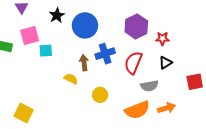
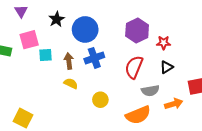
blue cross: (105, 54) -> (94, 58), moved
brown arrow: (84, 63) -> (69, 61), moved
orange arrow: (166, 108) -> (174, 104), moved

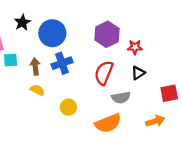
orange arrow: (174, 104) -> (155, 121), moved

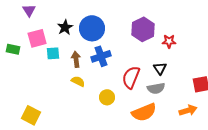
black star: (22, 23) -> (65, 27), moved
red semicircle: (104, 73) -> (131, 77), moved
black triangle: (138, 73) -> (160, 68), moved, turned -32

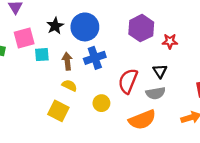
yellow square: (31, 115) -> (58, 111), moved

